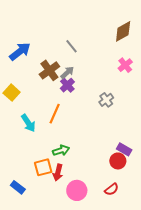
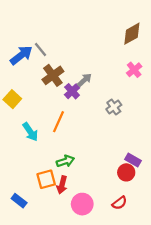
gray line: (72, 46) -> (40, 49), moved
gray arrow: (67, 73) -> (84, 80), moved

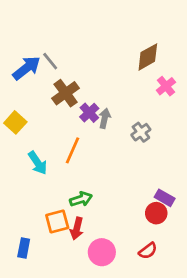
brown diamond: (132, 34) -> (148, 57), moved
gray arrow: (84, 80) -> (105, 118), moved, turned -35
blue rectangle: (19, 201) -> (24, 248), turned 63

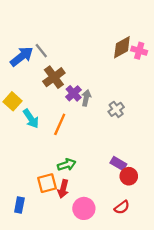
pink cross: (166, 86) -> (139, 51), moved, turned -35
cyan arrow: (38, 163) -> (31, 119), moved
purple rectangle: (165, 198) -> (118, 164), moved

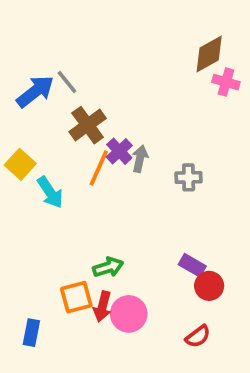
brown diamond: (122, 47) -> (209, 54), moved
gray cross: (116, 109) -> (189, 177), turned 35
orange line: (60, 124) -> (99, 168), moved
pink circle: (84, 208) -> (129, 314), moved

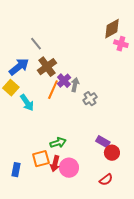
blue arrow: (35, 91) -> (19, 67), moved
gray cross: (189, 177) -> (90, 99), moved, turned -32
blue rectangle: (31, 333) -> (16, 170), moved

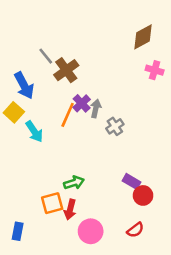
pink cross: (121, 44) -> (155, 70), moved
blue arrow: (19, 67) -> (24, 85), turned 100
brown cross: (47, 67) -> (66, 70), moved
pink circle: (69, 168) -> (91, 231), moved
blue rectangle: (16, 170) -> (18, 231), moved

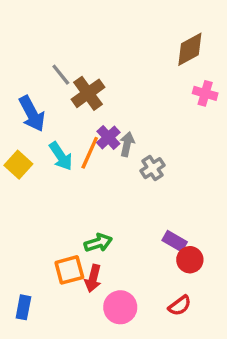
yellow square: (14, 112) -> (18, 165), moved
cyan arrow: (34, 132) -> (61, 156), moved

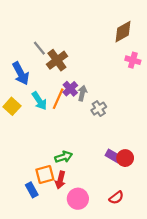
red circle: (190, 260) -> (125, 158), moved
blue rectangle: (23, 307) -> (32, 190), moved, turned -40

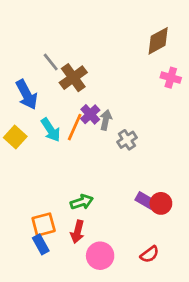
orange square: (45, 175) -> (44, 225), moved

